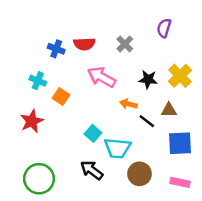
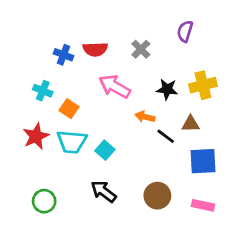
yellow cross: (180, 76) -> (203, 85), turned 30
cyan trapezoid: (117, 148) -> (72, 142), moved
green circle: (39, 179) -> (44, 201), size x0.7

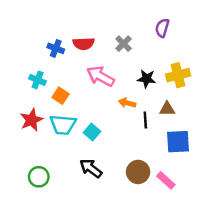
black line: (166, 136) -> (145, 120), turned 49
pink rectangle: (203, 205) -> (166, 180), moved, turned 30

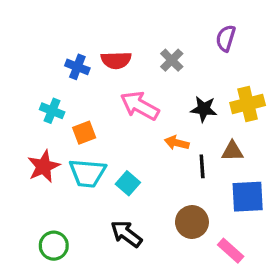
orange square: (61, 96) -> (84, 133), turned 35
brown circle: (138, 172) -> (192, 222), moved

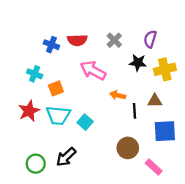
purple semicircle: (226, 38) -> (150, 39), moved
black star: (204, 109) -> (138, 63), moved
black arrow: (126, 234) -> (66, 157), moved, turned -80

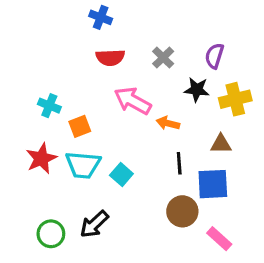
blue cross: (51, 45) -> (101, 17), moved
orange arrow: (118, 95) -> (168, 123), moved
black line: (135, 111) -> (179, 163), moved
blue square: (165, 131) -> (213, 184), moved

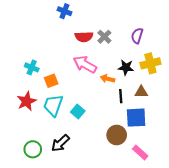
red semicircle: (110, 58) -> (84, 37), moved
black star: (197, 90) -> (126, 67), moved
black line: (179, 163) -> (121, 96), moved
cyan trapezoid: (83, 165) -> (53, 105), turned 105

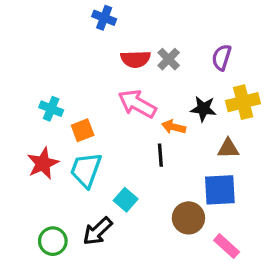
black line: (121, 96) -> (160, 155), moved
cyan square: (78, 111) -> (126, 200), moved

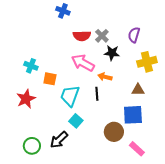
black star: (203, 109) -> (112, 53), moved
orange square: (83, 130) -> (50, 79), turned 32
cyan trapezoid: (86, 170) -> (70, 96), moved

